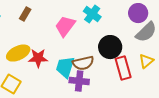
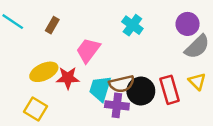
pink trapezoid: (65, 26) -> (88, 50), moved
black circle: (110, 47) -> (141, 91), moved
yellow triangle: (146, 61) -> (197, 81), turned -35

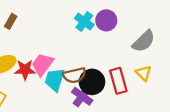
purple circle: (188, 24) -> (106, 20), moved
pink trapezoid: (88, 50) -> (43, 64), moved
purple cross: (117, 105) -> (82, 96), moved, turned 30

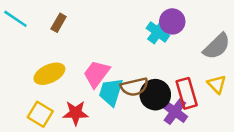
cyan cross: (84, 21) -> (158, 32), moved
red star: (25, 70) -> (76, 113), moved
purple cross: (82, 96) -> (175, 112), moved

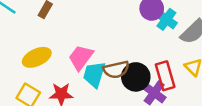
cyan cross: (158, 32) -> (166, 19), moved

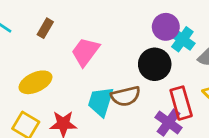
pink trapezoid: (81, 57) -> (85, 52), moved
black circle: (136, 77) -> (155, 64), moved

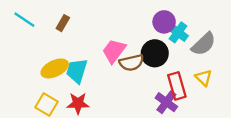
pink trapezoid: (85, 52) -> (114, 51), moved
brown semicircle: (126, 96) -> (131, 63), moved
cyan trapezoid: (101, 102) -> (77, 71), moved

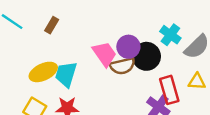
purple circle: (164, 22) -> (128, 47), moved
pink trapezoid: (114, 51) -> (104, 54), turned 108
yellow triangle: (204, 78) -> (197, 82), turned -42

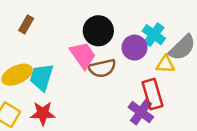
purple circle: (128, 47) -> (134, 48), moved
black circle: (146, 56) -> (98, 31), moved
yellow triangle: (197, 82) -> (165, 64), moved

